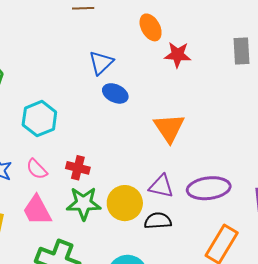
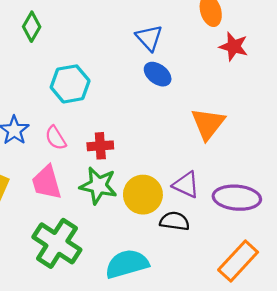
blue triangle: (101, 63) -> (149, 38), turned -40
red cross: (78, 168) -> (100, 146), turned -30

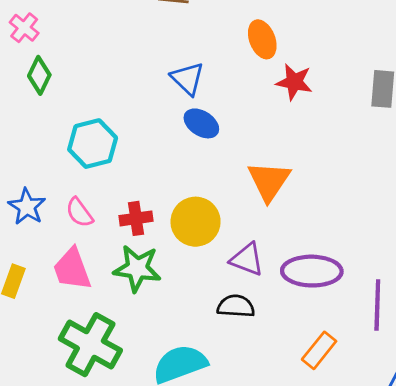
yellow circle: (143, 195) -> (196, 222), moved
orange rectangle: (238, 261) -> (319, 350), size x0.7

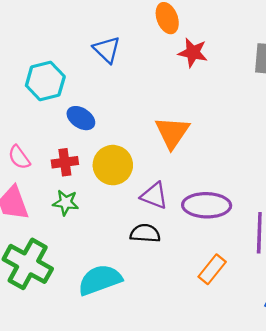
blue ellipse: (201, 123) -> (81, 118), moved
cyan hexagon: (93, 144) -> (45, 81), moved
green star: (137, 268) -> (66, 203), size x0.7

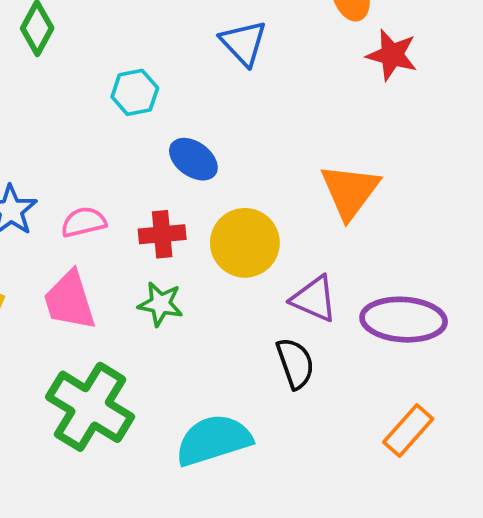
cyan hexagon: (45, 81) -> (135, 92), size x0.7
pink semicircle: (19, 157) -> (84, 222), turned 110
black semicircle: (145, 233) -> (295, 363), turned 64

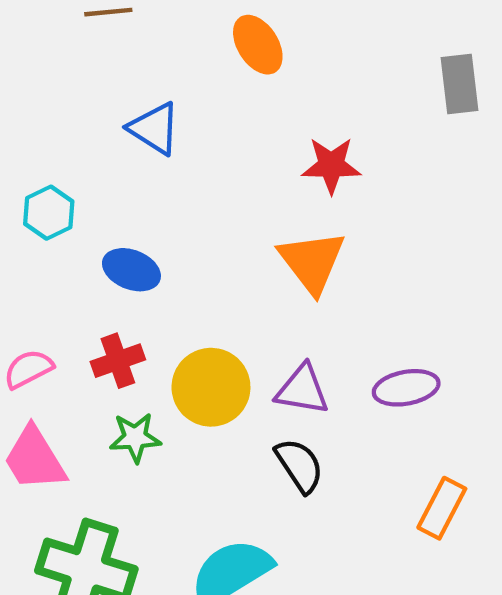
red star: (392, 55) -> (331, 165), moved
yellow circle: (245, 243) -> (211, 387), moved
purple ellipse: (404, 320) -> (406, 388), size x0.7

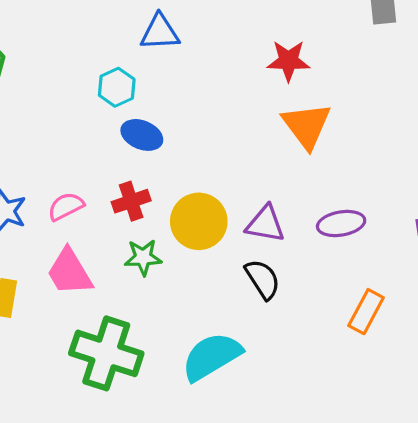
blue triangle: (154, 128) -> (160, 32), turned -36
cyan hexagon: (49, 213) -> (117, 87), moved
orange triangle: (312, 262) -> (307, 126), moved

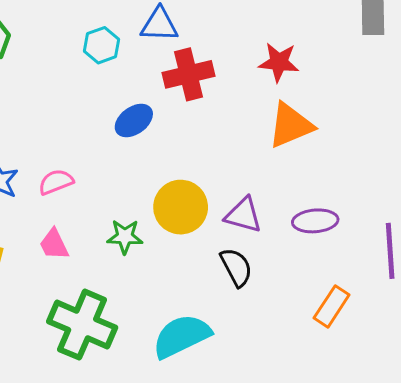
cyan hexagon: (117, 87) -> (101, 45), moved
orange triangle: (307, 126) -> (291, 125), turned 39
blue ellipse: (142, 135) -> (134, 121), turned -63
red cross: (131, 201) -> (188, 74), moved, size x1.4
pink trapezoid: (70, 272) -> (54, 244), size x0.7

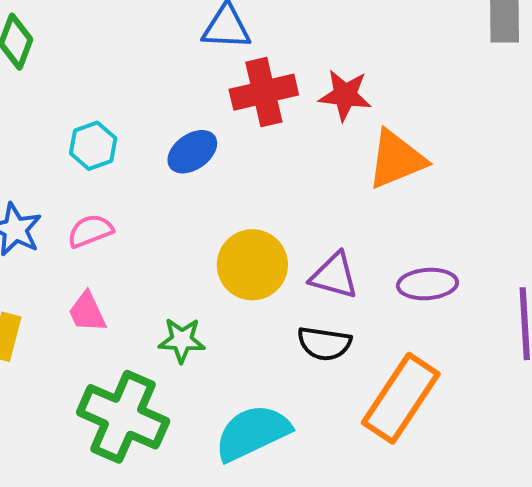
cyan hexagon: (101, 45) -> (93, 146), moved
red star: (279, 62) -> (345, 95), moved
green star: (125, 237) -> (182, 340), moved
black semicircle: (236, 267) -> (324, 344), turned 126
orange rectangle: (332, 306) -> (401, 398), moved, size x1.6

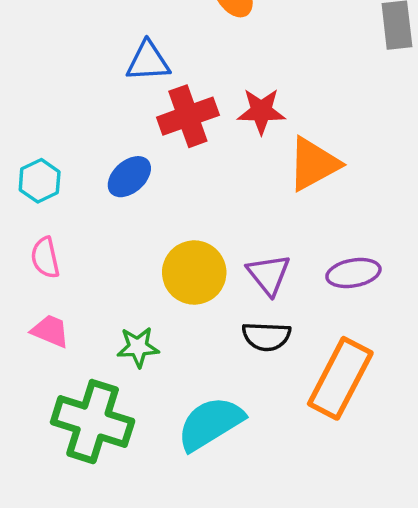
pink semicircle: (90, 231) -> (45, 258), turned -75
purple triangle: (334, 276) -> (269, 275), turned 42
pink trapezoid: (87, 312) -> (50, 331), turned 144

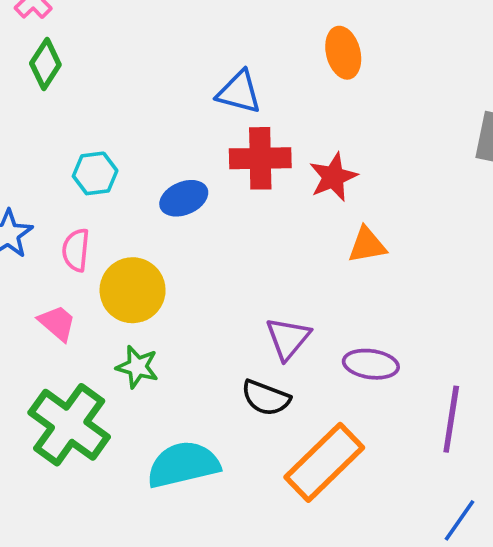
red star: (261, 111) -> (333, 177), turned 30
orange triangle: (313, 164) -> (367, 245), size x0.7
yellow circle: (194, 272) -> (133, 290), moved

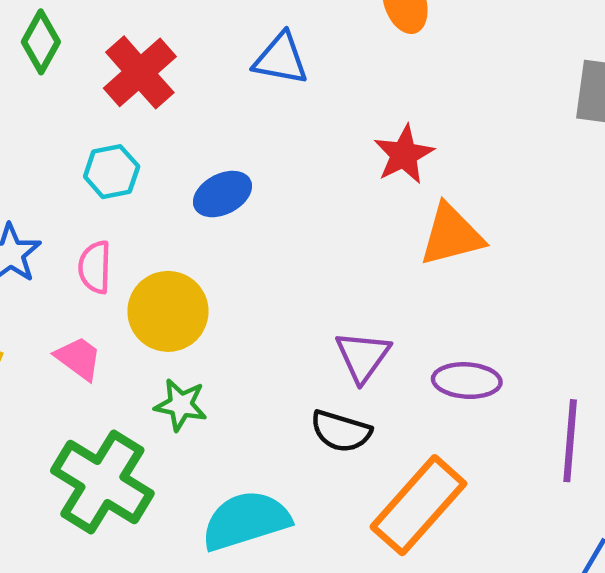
red cross: (260, 158) -> (140, 72), moved, turned -36
orange triangle: (367, 245) -> (451, 235), size x1.4

